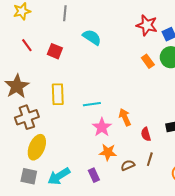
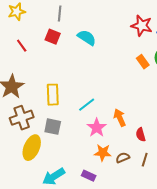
red square: (55, 51) -> (53, 37), moved
cyan line: (92, 104) -> (87, 105), turned -30
brown semicircle: (128, 165) -> (123, 158), moved
purple rectangle: (94, 175) -> (89, 176), turned -40
gray square: (29, 176) -> (53, 127), moved

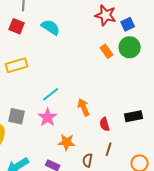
yellow rectangle: (53, 95) -> (17, 65), moved, turned 75
pink star: (97, 128) -> (48, 117), moved
brown semicircle: (123, 158) -> (88, 160), moved, turned -56

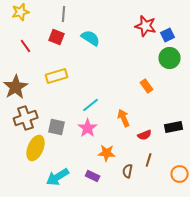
orange rectangle: (107, 51) -> (147, 86), moved
red semicircle: (105, 124) -> (145, 135), turned -96

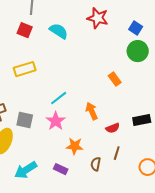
red star: (146, 26) -> (98, 18), moved
blue square: (168, 35) -> (136, 28), turned -32

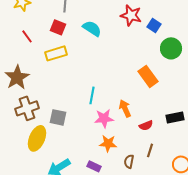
blue square: (136, 28) -> (154, 25), moved
yellow rectangle: (25, 69) -> (56, 53), moved
orange rectangle: (115, 79) -> (148, 76), size x1.5
cyan line: (59, 98) -> (92, 95), turned -42
pink star: (56, 121) -> (104, 118), moved, turned 30

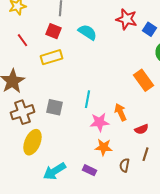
gray square: (58, 117) -> (54, 107), moved

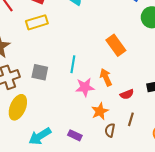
orange rectangle: (144, 80) -> (116, 45), moved
orange star: (104, 147) -> (100, 111), moved, turned -30

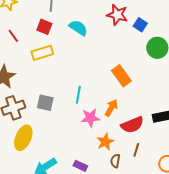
orange arrow: (106, 77) -> (111, 108), turned 54
red semicircle: (127, 94) -> (132, 125), size x1.6

